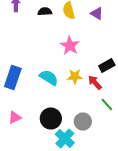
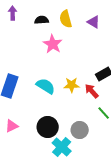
pink star: (70, 46) -> (53, 44), moved

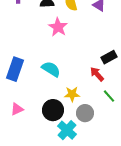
yellow star: (72, 85) -> (72, 94), moved

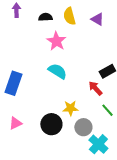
cyan semicircle: (51, 69) -> (57, 71), moved
cyan cross: (67, 130) -> (98, 144), moved

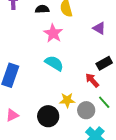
purple triangle: (97, 19) -> (99, 28), moved
gray circle: (83, 127) -> (86, 110), moved

